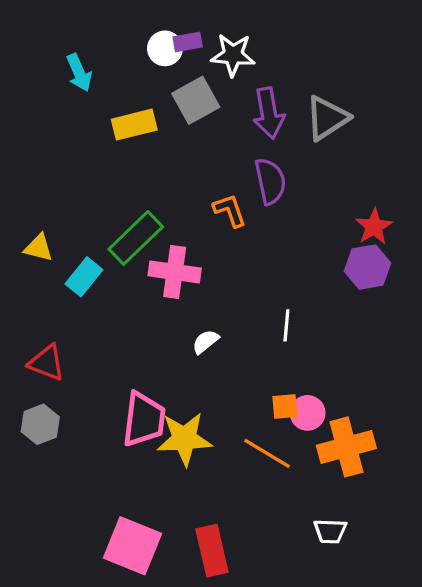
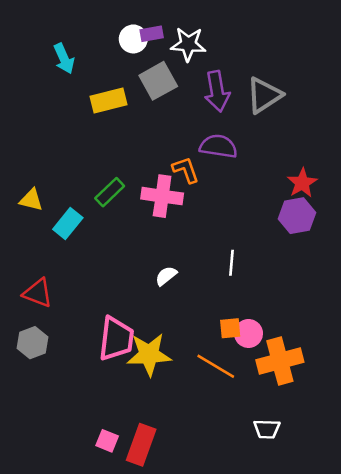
purple semicircle: (270, 181) -> (218, 146), turned -69
green rectangle: (136, 238) -> (110, 192), size x0.7
pink cross: (175, 272) -> (162, 196), moved
pink square: (133, 546) -> (107, 441), size x0.5
red rectangle: (212, 551) -> (141, 445), moved, turned 33

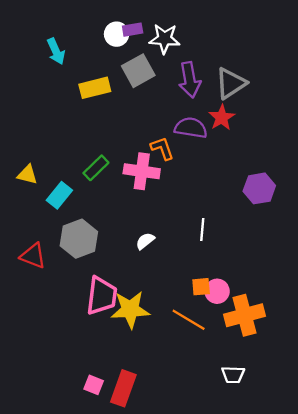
red star: (302, 183) -> (222, 118), moved
gray hexagon: (33, 343) -> (79, 239), moved, size x1.4

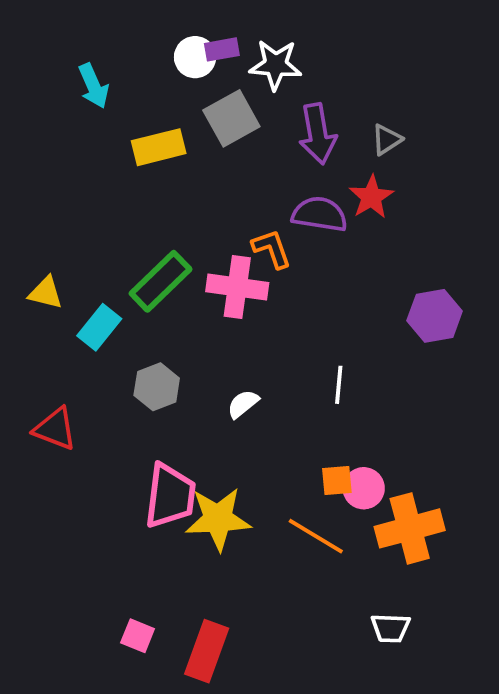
gray triangle: (231, 83) -> (387, 140), size x0.6
green rectangle: (96, 168) -> (161, 281), size x1.4
gray hexagon: (79, 239) -> (157, 387), moved, size x0.7
pink square: (94, 385) -> (138, 636), moved

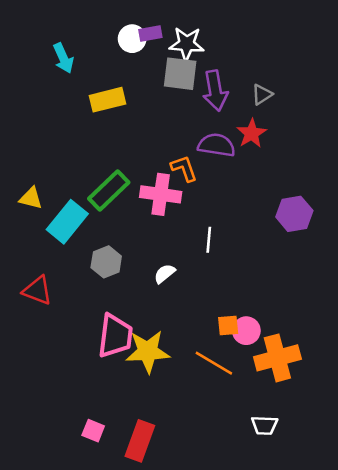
gray square: (231, 118) -> (180, 74), moved, turned 36
cyan rectangle: (99, 327) -> (67, 222), size x1.4
white line: (339, 385) -> (209, 240), moved

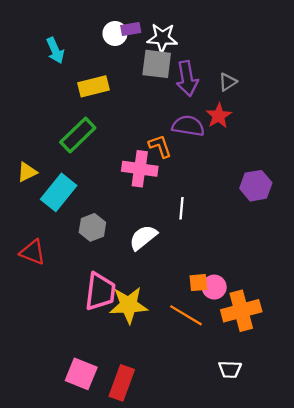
green rectangle: (109, 191) -> (78, 135), moved
yellow triangle: (31, 198) -> (27, 172), turned -40
white semicircle: (165, 274) -> (143, 237), size x1.5
pink square: (93, 431) -> (81, 374), size x1.6

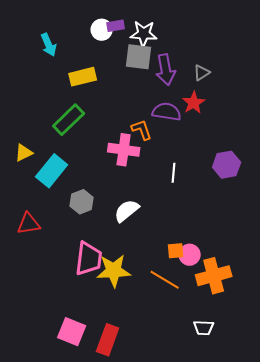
white line: (181, 208) -> (174, 173), moved
red triangle: (33, 252) -> (29, 224), turned -30

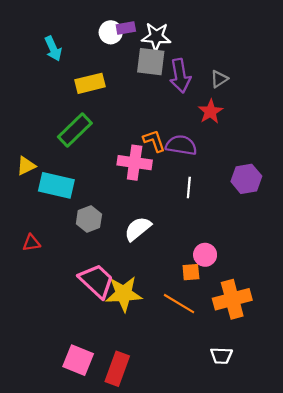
purple semicircle: (167, 112) -> (181, 145), moved
cyan rectangle: (52, 171) -> (56, 185), turned 64
red triangle: (29, 224) -> (31, 243), size x0.7
pink circle: (190, 255) -> (205, 255), moved
pink trapezoid: (89, 259) -> (97, 281), turned -54

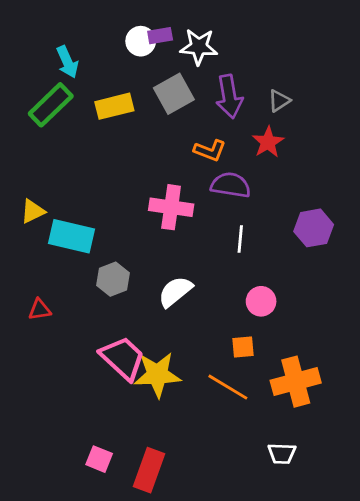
gray square: (151, 62) -> (174, 94), moved, turned -36
green rectangle: (75, 130) -> (51, 105), moved
orange L-shape: (154, 141) -> (210, 150), moved, turned 130
pink circle: (205, 255) -> (261, 301), moved
pink square: (78, 360) -> (99, 459), size x0.7

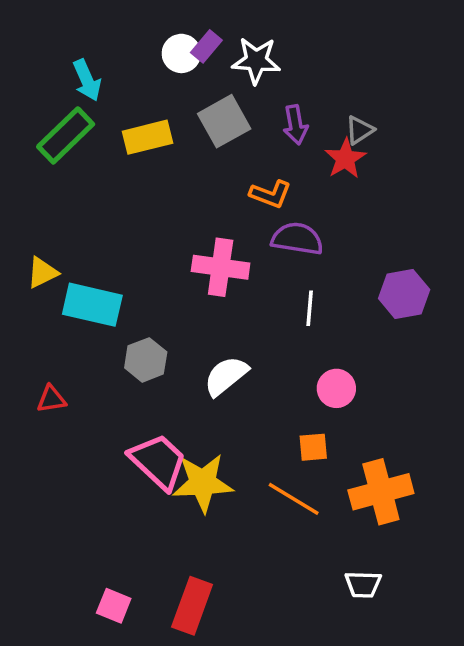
purple rectangle: (160, 36) -> (206, 46), turned -40
purple arrow: (229, 97) -> (295, 125), size x0.7
red star: (268, 142) -> (345, 159), moved
pink square: (99, 459) -> (114, 606), moved

